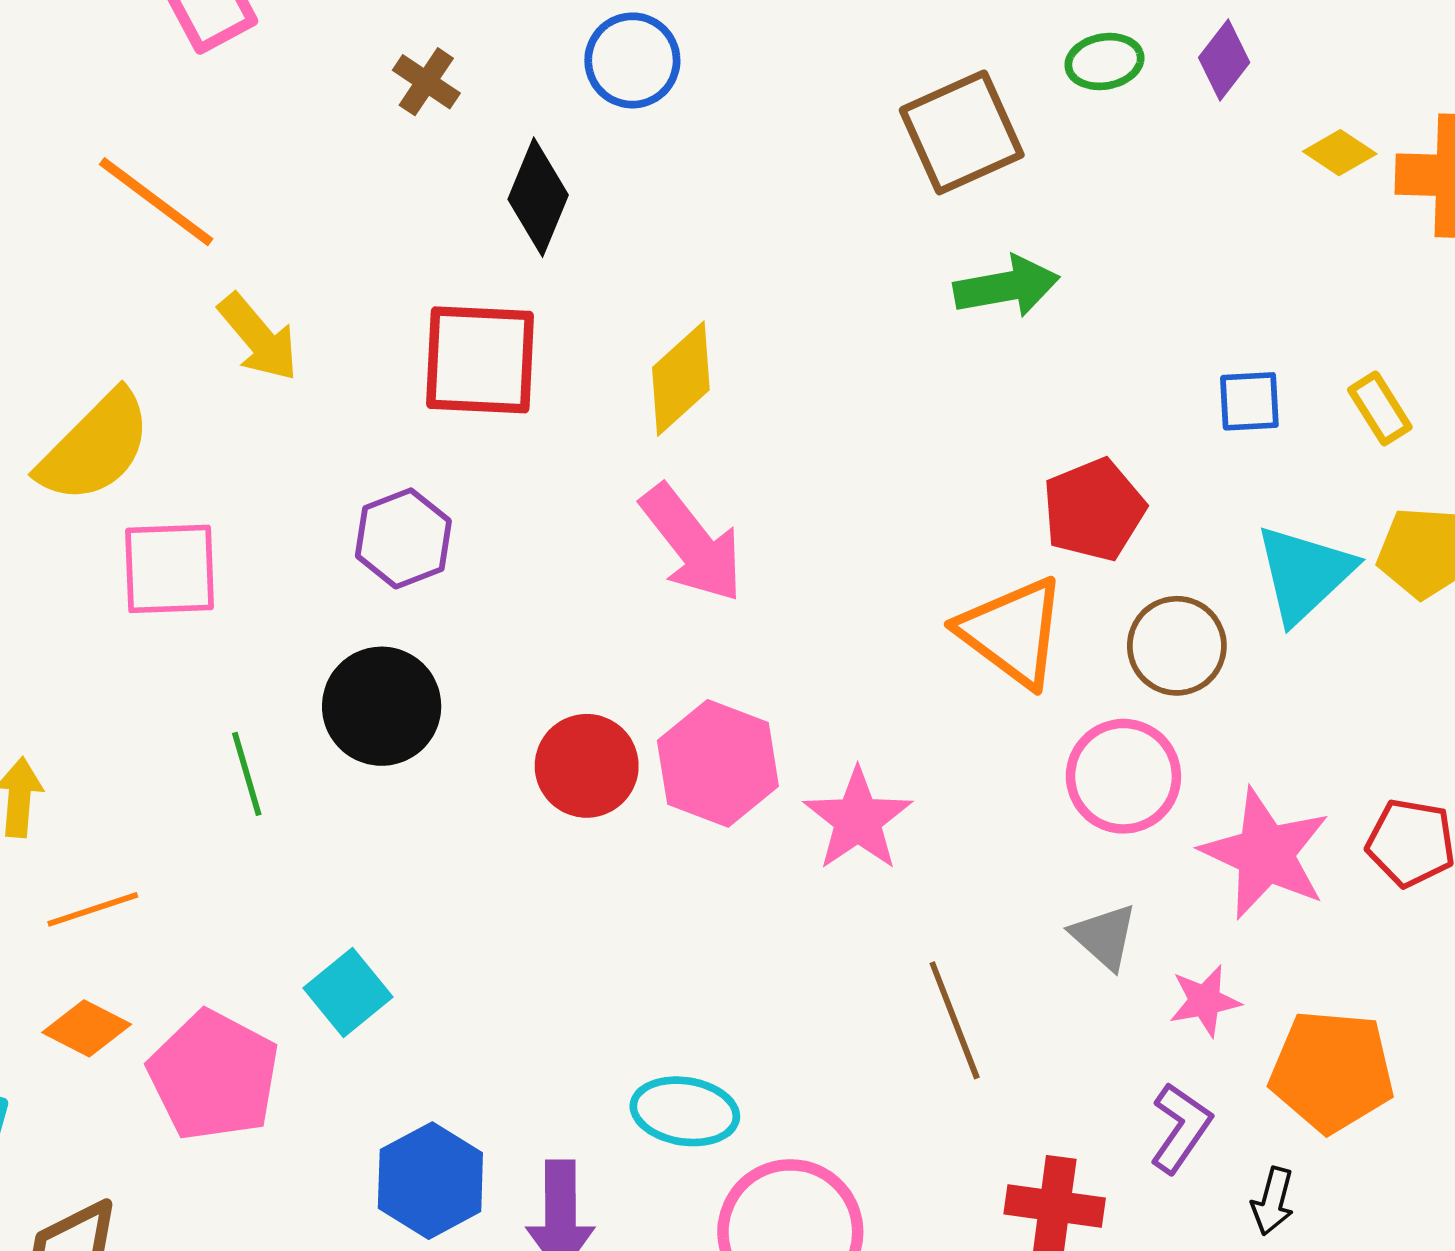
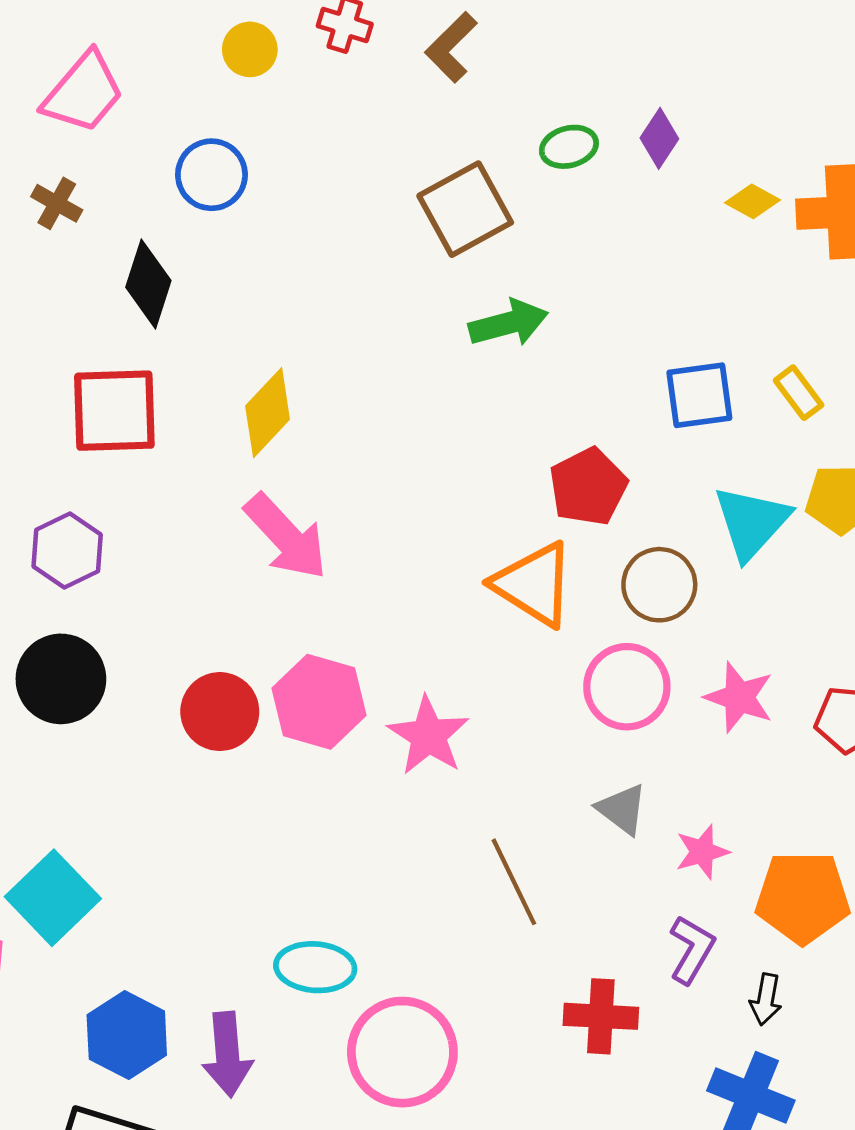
blue square: (1249, 401) -> (699, 395), size x1.4
pink star: (1265, 854) -> (739, 697), moved, size x0.7
cyan square: (348, 992) -> (53, 898), size x1.4

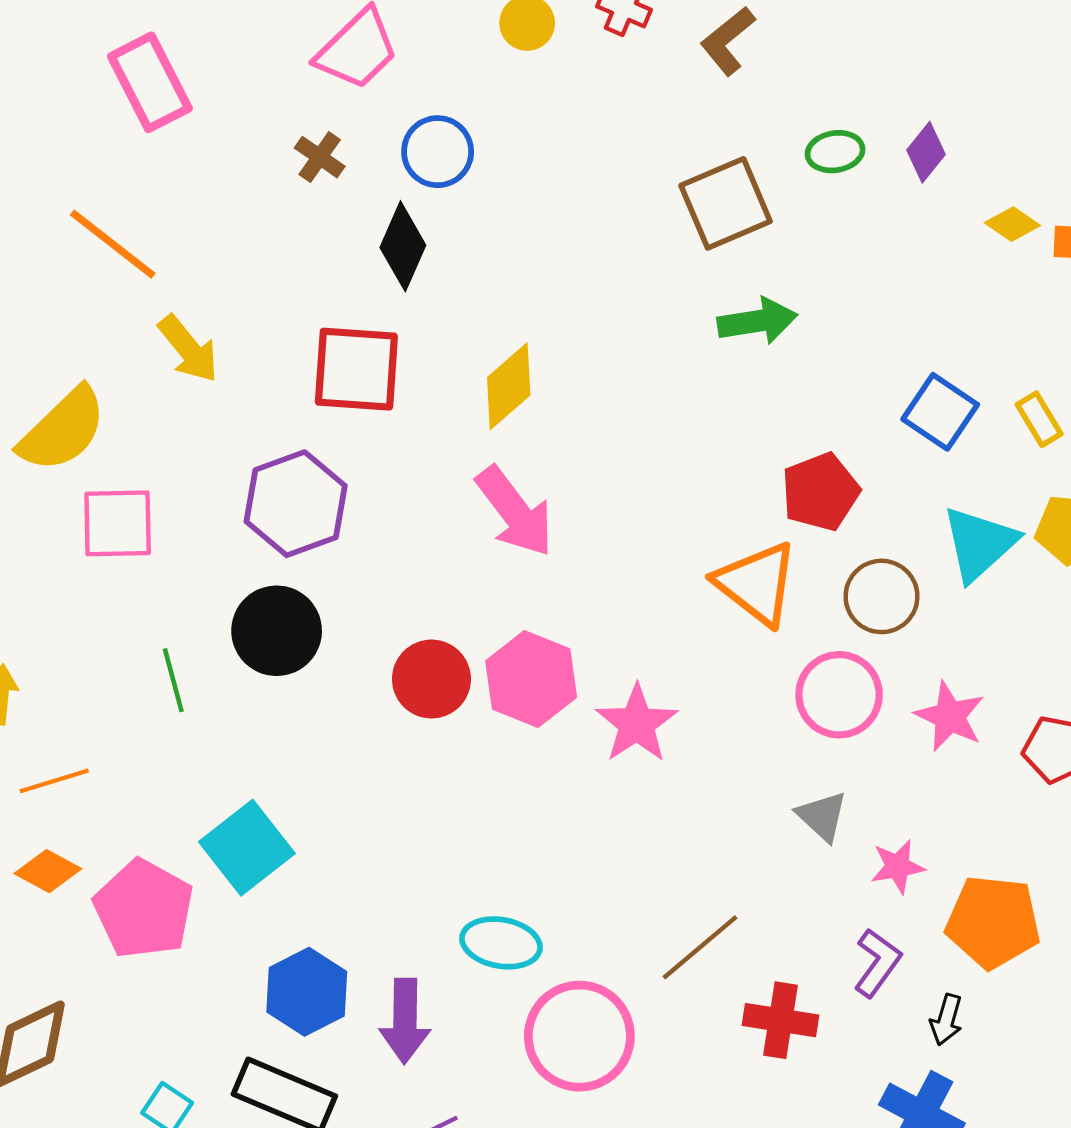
blue circle: (211, 175) -> (438, 152), moved
blue square: (699, 395) -> (940, 412), turned 36
purple hexagon: (67, 551) -> (296, 504), size x1.4
brown line: (514, 882) -> (700, 947), moved, turned 70

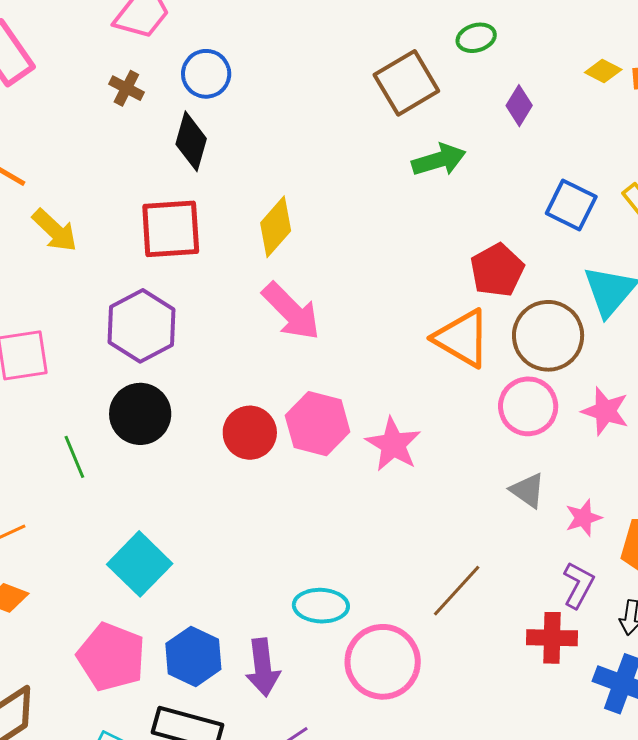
purple diamond: (926, 152) -> (519, 106), moved
brown circle: (882, 596) -> (548, 336), size x1.4
pink pentagon: (144, 909) -> (111, 657), moved
red cross: (781, 1020) -> (552, 638), moved

